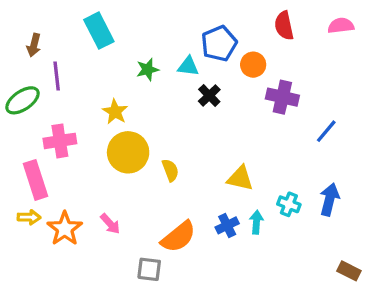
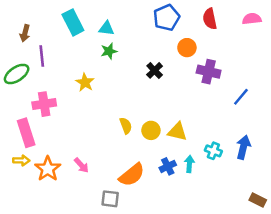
blue pentagon: (219, 44) -> (167, 18), moved
cyan triangle: (188, 66) -> (107, 28), moved
yellow circle: (128, 152) -> (151, 130), moved, size x0.6

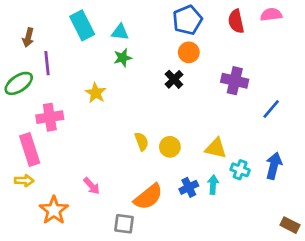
pink semicircle: (252, 19) -> (271, 15), moved
orange circle: (187, 48) -> (189, 52), moved
yellow triangle: (177, 132) -> (216, 148), moved
orange star: (48, 169) -> (54, 210), moved

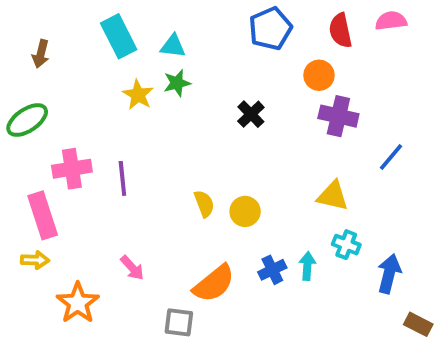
orange circle: (189, 52) -> (319, 75), moved
purple line: (47, 63) -> (122, 178), moved
yellow star: (96, 93) -> (138, 95), moved
yellow triangle: (216, 148) -> (333, 196), moved
blue arrow: (274, 166) -> (389, 274), moved

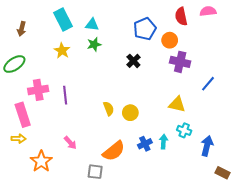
blue pentagon: (270, 29) -> (145, 29), moved
yellow star: (138, 95) -> (62, 51), moved

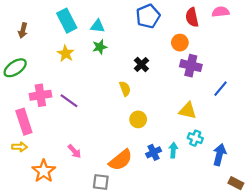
blue pentagon: (145, 29) -> (148, 16), moved
purple line: (65, 95) -> (69, 101), turned -48
yellow semicircle: (109, 109) -> (125, 89), moved

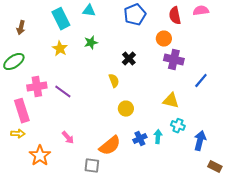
cyan triangle: (98, 26) -> (89, 11), moved

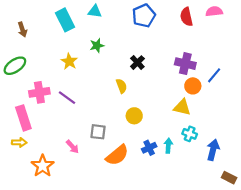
brown arrow: (21, 28) -> (22, 30), turned -32
orange circle: (164, 39) -> (193, 86), moved
yellow star: (60, 49) -> (69, 61), moved
blue line: (201, 81) -> (214, 75), moved
gray square: (92, 166) -> (98, 132), moved

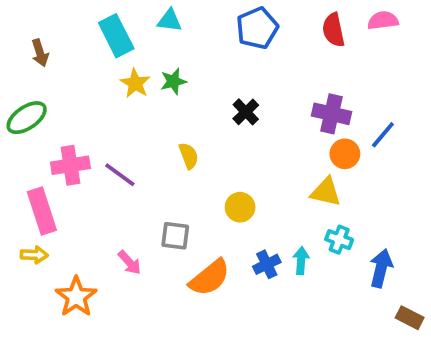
yellow star: (69, 61) -> (135, 83), moved
yellow semicircle: (121, 86) -> (189, 156), moved

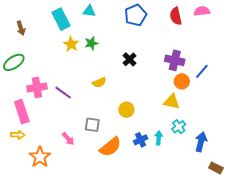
yellow semicircle: (189, 156) -> (99, 82), turned 88
cyan cross: (339, 240) -> (179, 127), turned 32

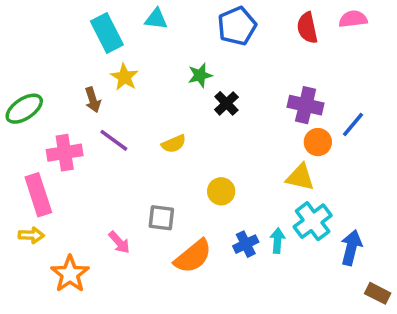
brown arrow: (21, 28) -> (93, 100), moved
green star: (91, 43) -> (200, 75), moved
purple line: (63, 93) -> (114, 140), moved
cyan cross: (179, 127) -> (313, 221), size x1.5

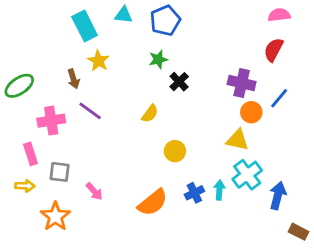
blue pentagon: (237, 26) -> (165, 21), moved
red semicircle: (307, 28) -> (274, 50), moved, turned 40
yellow semicircle: (174, 144) -> (150, 114), moved, turned -30
pink rectangle: (38, 195) -> (30, 154), size x0.7
gray square: (161, 218) -> (60, 172), moved

